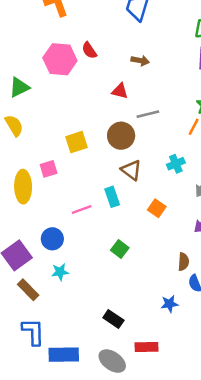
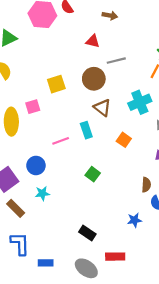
cyan cross: (176, 164) -> (140, 102), size x1.5
blue rectangle: (64, 355) -> (46, 263), size x0.6

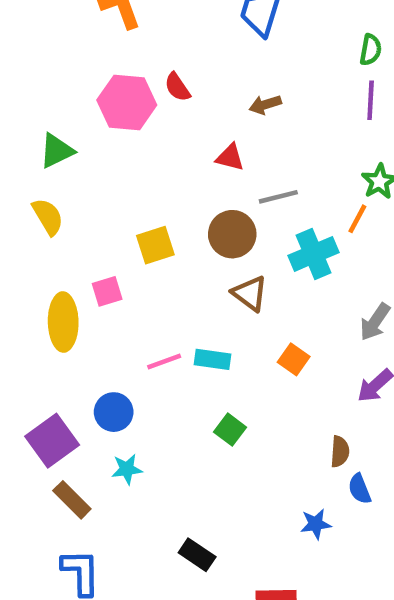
brown arrow: (110, 16) -> (265, 105), turned 152
cyan cross: (140, 102) -> (313, 254), moved
cyan rectangle: (86, 130) -> (212, 359), moved, turned -63
black rectangle: (87, 233) -> (197, 555), moved

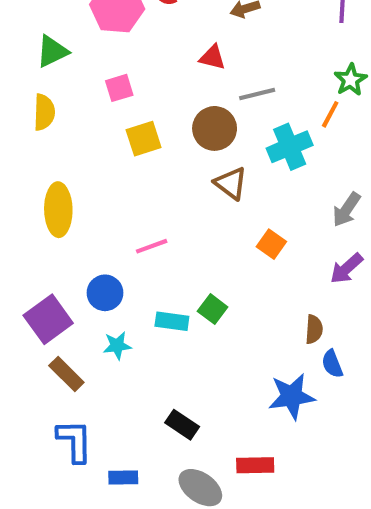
yellow semicircle: (48, 217) -> (44, 112), turned 33
pink square: (107, 291) -> (119, 88), moved
cyan rectangle: (212, 359) -> (172, 321), moved
blue star: (316, 524) -> (292, 396), size x1.6

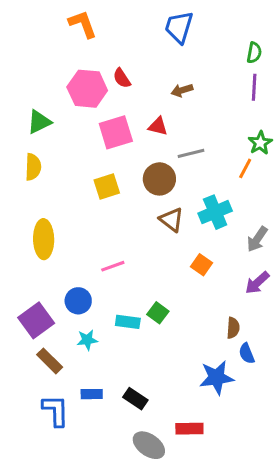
pink square: (119, 88) -> (116, 132), moved, size x1.6
cyan cross: (290, 147) -> (215, 212), moved
blue rectangle: (123, 477) -> (92, 394), moved

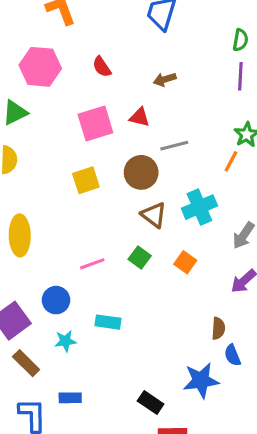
pink hexagon: (87, 89) -> (40, 67), moved
green square: (158, 313) -> (140, 258), moved
black rectangle: (135, 399) -> (151, 402), moved

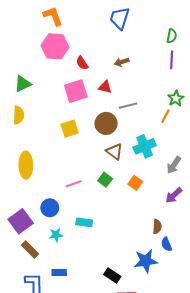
pink hexagon: (40, 67) -> (55, 46), moved
red semicircle: (102, 67) -> (82, 63), moved

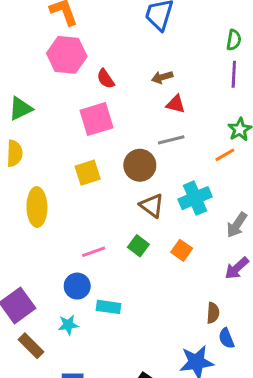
red triangle: (105, 87) -> (176, 104), moved
orange line: (165, 116) -> (225, 155), turned 32
yellow ellipse: (26, 165) -> (37, 207), moved
blue circle: (50, 208) -> (77, 286), moved

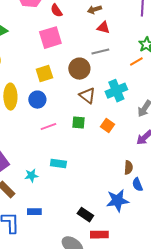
green square: (138, 246) -> (78, 123), turned -32
blue circle: (77, 286) -> (37, 100), moved

